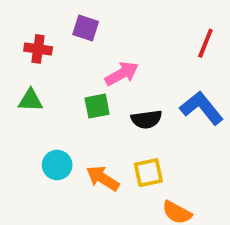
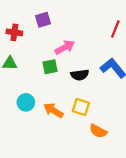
purple square: (86, 28) -> (43, 20), turned -35
yellow square: (148, 173) -> (81, 107), turned 30

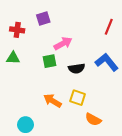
cyan circle: (26, 102) -> (25, 125), moved

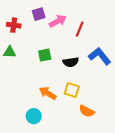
red line: (109, 27) -> (80, 29), moved
pink arrow: (63, 43) -> (58, 21), moved
cyan circle: (25, 125) -> (34, 116), moved

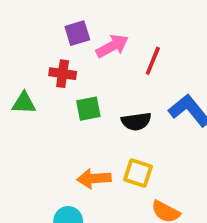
red cross: (14, 25) -> (63, 74), moved
orange arrow: (48, 93) -> (94, 179), turned -36

